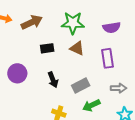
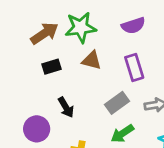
brown arrow: (32, 22) -> (45, 33), moved
purple circle: (17, 73) -> (37, 129), moved
gray rectangle: (81, 86) -> (117, 103), moved

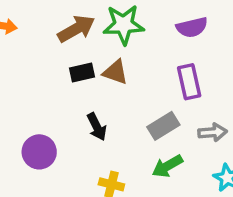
brown triangle: (92, 60) -> (115, 72), moved
purple circle: (37, 129) -> (39, 152), moved

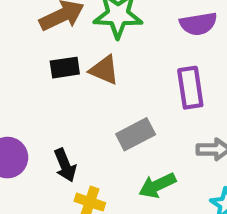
gray rectangle: (163, 126) -> (136, 134), moved
black arrow: (97, 127) -> (65, 165), moved

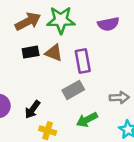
purple rectangle: (190, 88) -> (83, 61), moved
black arrow: (65, 165) -> (32, 109), turned 60

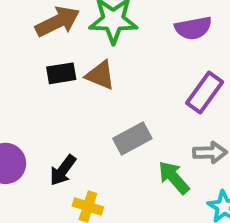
purple rectangle: (83, 61) -> (205, 92), moved, turned 45
green arrow: (87, 120) -> (174, 178), moved, turned 75

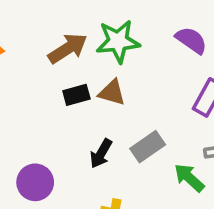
purple semicircle: (193, 28) -> (191, 40), turned -128
black arrow: (63, 170) -> (101, 153), moved

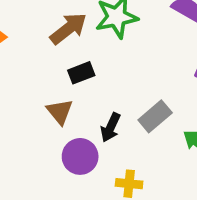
brown triangle: (112, 93) -> (60, 112), moved, turned 40
purple circle: (35, 182) -> (80, 156), moved

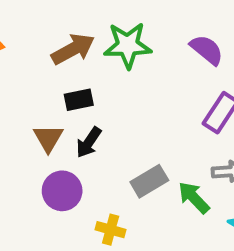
gray rectangle: (155, 116) -> (149, 181), moved
black arrow: (111, 127) -> (89, 142), moved

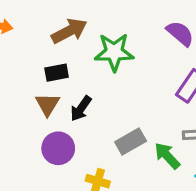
green star: (128, 45) -> (114, 52), moved
black rectangle: (79, 100) -> (57, 73), moved

